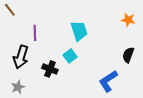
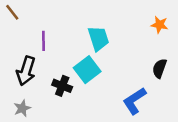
cyan square: (70, 56) -> (87, 70), size x1.5

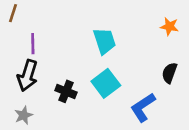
brown line: (12, 12) -> (13, 13), turned 56
purple line: (43, 41) -> (33, 44), moved
cyan square: (87, 70) -> (106, 83), moved

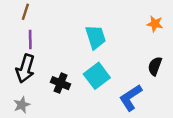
brown line: (13, 13) -> (25, 12), moved

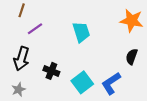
orange star: (155, 24) -> (132, 21), size x1.6
purple line: (30, 40) -> (35, 29), moved, turned 56
cyan square: (97, 76) -> (82, 82), moved

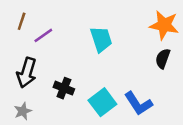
brown line: (22, 10) -> (22, 21), moved
black semicircle: (132, 57) -> (163, 59), moved
blue L-shape: (111, 83) -> (138, 103), turned -90

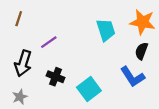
purple line: (43, 35) -> (49, 42), moved
cyan trapezoid: (101, 39) -> (106, 30), moved
blue L-shape: (138, 103) -> (133, 77), moved

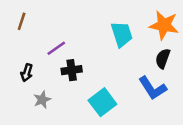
black arrow: (23, 63) -> (27, 73), size x0.6
black cross: (56, 77) -> (72, 70), moved, turned -30
gray star: (20, 97) -> (42, 100), moved

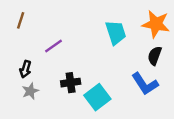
black cross: (72, 70) -> (71, 83), moved
gray star: (42, 100) -> (30, 91), moved

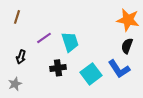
cyan trapezoid: (116, 33) -> (70, 42), moved
gray star: (30, 91) -> (15, 84), moved
cyan square: (97, 97) -> (91, 74), moved

